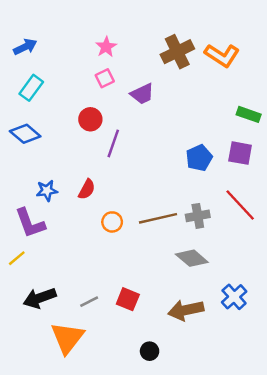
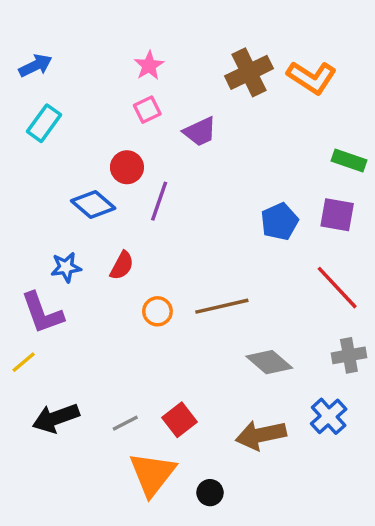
blue diamond: (25, 134) -> (93, 205), moved
gray cross: (198, 216) -> (349, 355), moved
red square: (128, 299) -> (180, 420), turned 30
orange triangle: (67, 338) -> (152, 474), moved

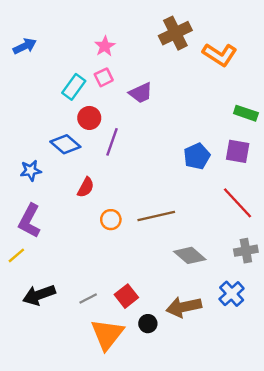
brown cross: (249, 72) -> (175, 33), moved
cyan rectangle: (44, 123) -> (74, 87), moved
blue star: (66, 267) -> (31, 171), moved
purple L-shape: (42, 313) -> (30, 221), turned 48
black circle: (210, 493) -> (148, 324), moved

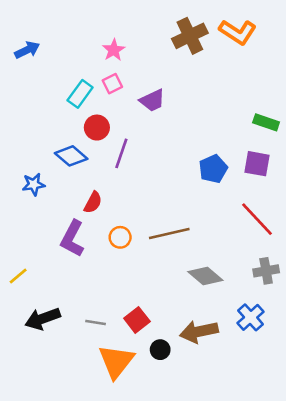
orange L-shape: (220, 55) -> (238, 32), moved
purple L-shape: (30, 221) -> (72, 239), moved
gray line: (88, 298) -> (96, 323), turned 36

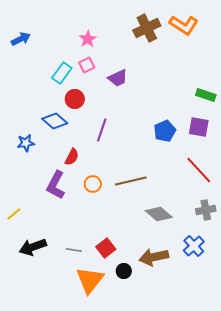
purple line: (121, 153) -> (102, 130), moved

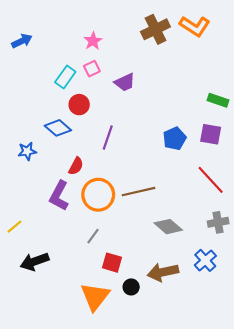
orange circle: (93, 184) -> (98, 195), size x1.8
red square: (106, 248) -> (112, 263), turned -36
gray line: (74, 250) -> (93, 236), moved, turned -63

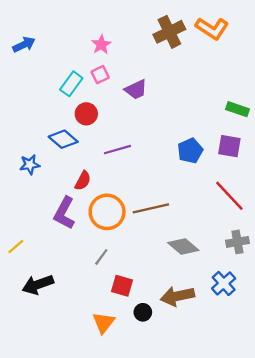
purple line: (108, 137) -> (117, 150), turned 55
orange triangle: (95, 297) -> (104, 323), size x0.7

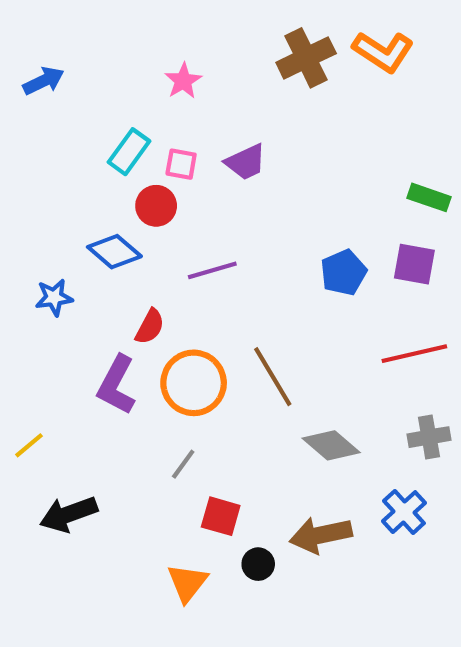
pink square: (100, 75) -> (181, 164), moved, turned 36
red line: (229, 196) -> (414, 354), turned -60
brown line: (151, 208) -> (273, 377), turned 72

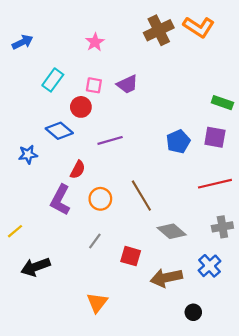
cyan rectangle: (129, 152) -> (53, 80), moved
orange circle: (194, 383) -> (100, 199), size x0.7
red square: (221, 516) -> (131, 256), moved
black circle: (258, 564) -> (193, 312), moved

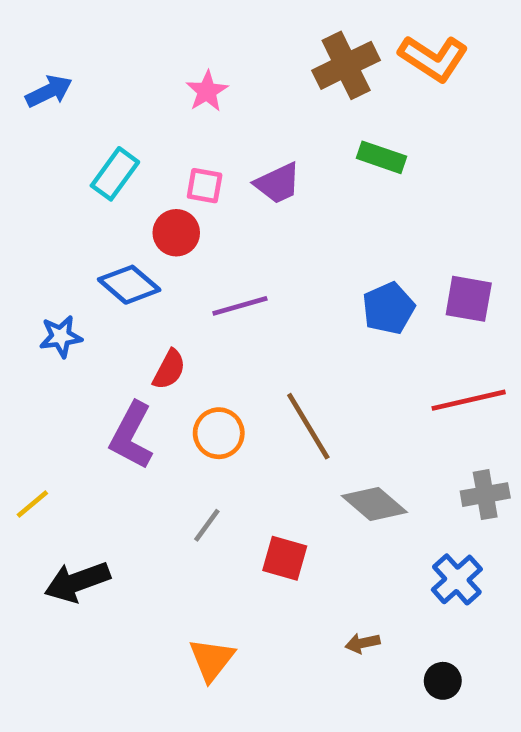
green rectangle: (222, 103) -> (381, 157), moved
brown arrow: (166, 278) -> (363, 643), moved, size x0.5
black circle: (193, 312) -> (443, 681), moved

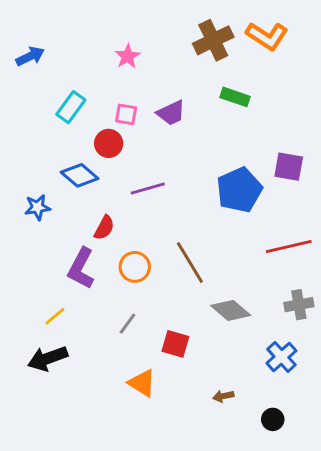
purple square: (469, 299) -> (289, 167), moved
blue pentagon: (389, 308) -> (239, 190), size x1.4
yellow line: (32, 504) -> (55, 316), moved
orange triangle: (212, 660) -> (142, 383), moved, turned -36

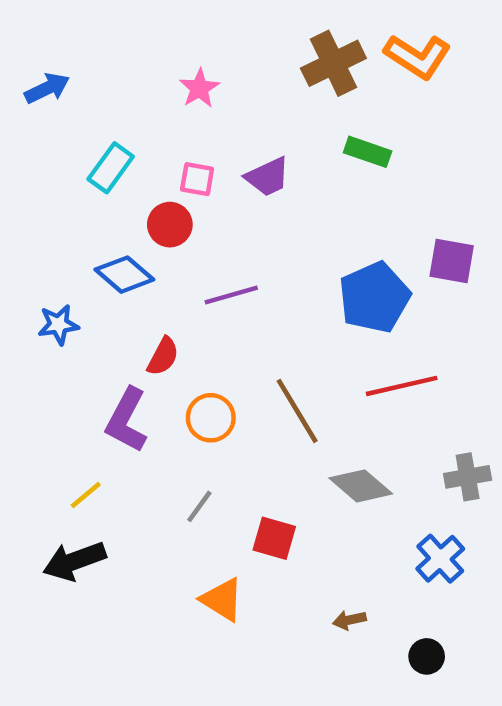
red line: (289, 247) -> (402, 386), moved

